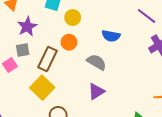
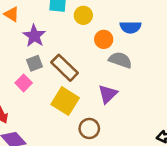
orange circle: (69, 42) -> (104, 39), moved
brown rectangle: (48, 59) -> (65, 68), turned -60
purple triangle: (96, 92) -> (108, 94), moved

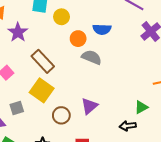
gray square: (34, 63) -> (17, 108), moved
purple triangle: (108, 94) -> (89, 106), moved

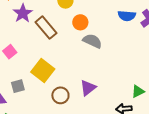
blue semicircle: (102, 29) -> (127, 16), moved
brown rectangle: (43, 61) -> (46, 28), moved

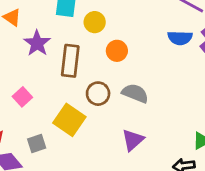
brown rectangle: (46, 28) -> (70, 61), turned 50
gray semicircle: (92, 41) -> (135, 93), moved
brown circle: (60, 95) -> (98, 94), moved

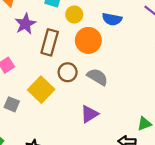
blue semicircle: (180, 38) -> (112, 19), moved
orange circle: (117, 51) -> (88, 40), size x1.5
gray square: (37, 144) -> (12, 104), turned 32

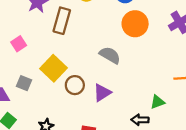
orange circle: (88, 40) -> (135, 24), moved
brown circle: (68, 72) -> (75, 85), moved

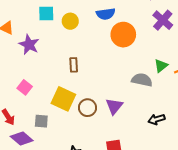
brown rectangle: (62, 21) -> (74, 65), moved, size x0.6
gray semicircle: (110, 55) -> (142, 80), moved
green triangle: (157, 102) -> (161, 66), moved

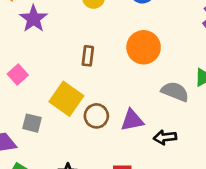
orange circle: (123, 35) -> (144, 47), moved
purple triangle: (114, 106) -> (132, 120), turned 30
black arrow: (156, 119) -> (165, 137), moved

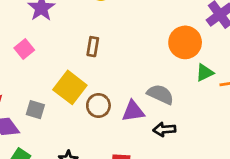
orange circle: (144, 47) -> (185, 42), moved
pink square: (18, 74) -> (24, 49), moved
gray semicircle: (175, 92) -> (160, 94), moved

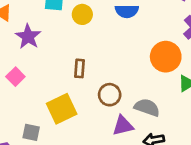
yellow square: (70, 87) -> (62, 109), turned 32
brown circle: (98, 106) -> (110, 95), moved

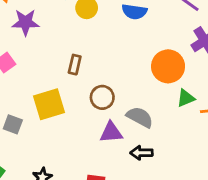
purple star: (28, 37) -> (25, 22), turned 30

